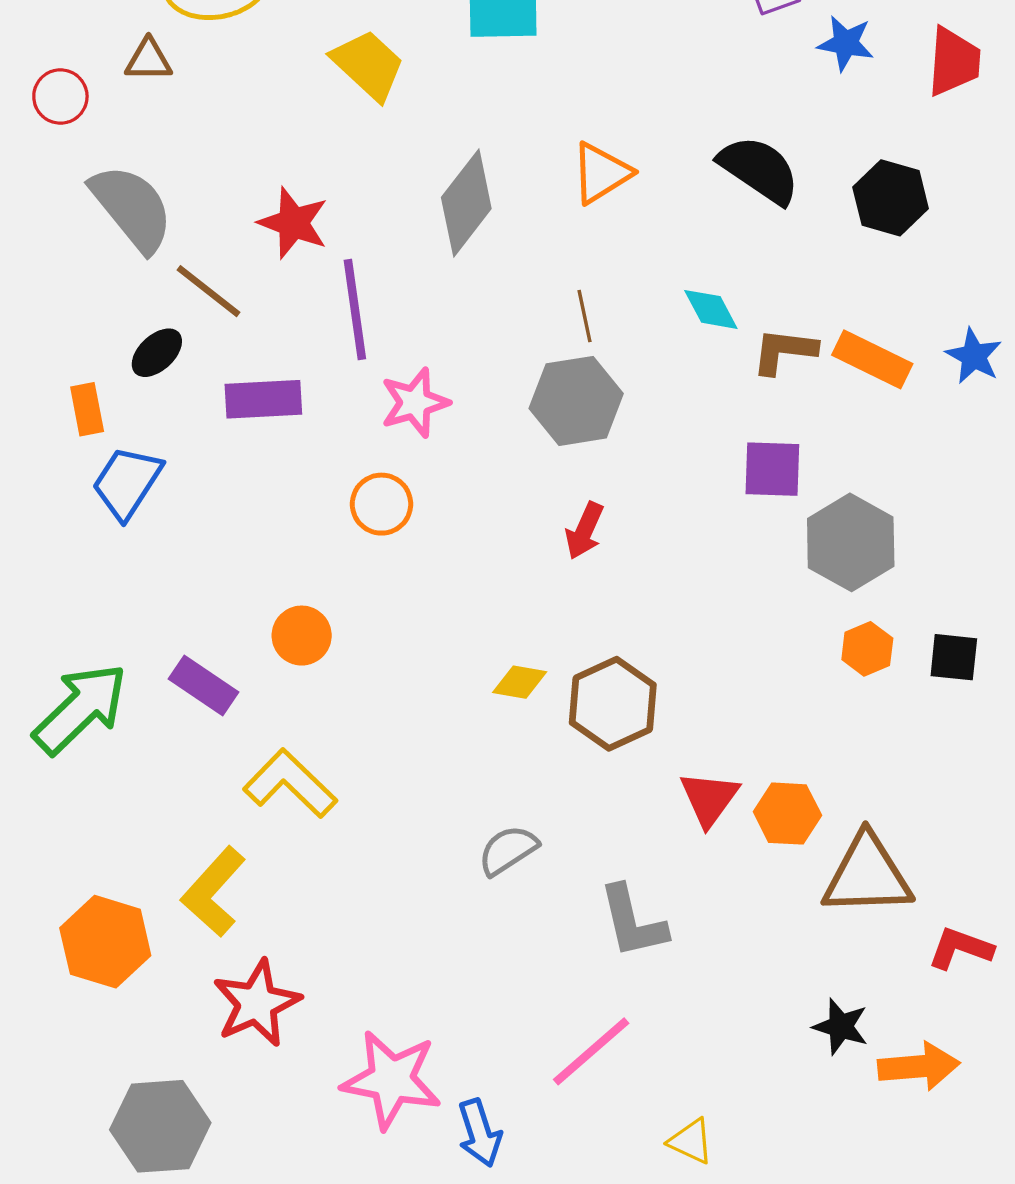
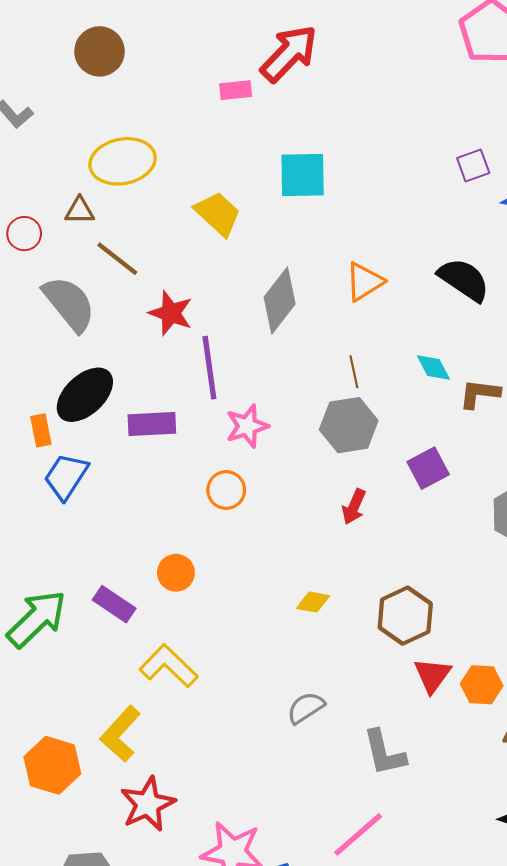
brown line: (208, 291) -> (117, 259), moved
black ellipse: (157, 353) -> (85, 395), size x1.8
purple square: (772, 469) -> (428, 468), moved, turned -30
brown hexagon: (613, 704) -> (405, 616), moved

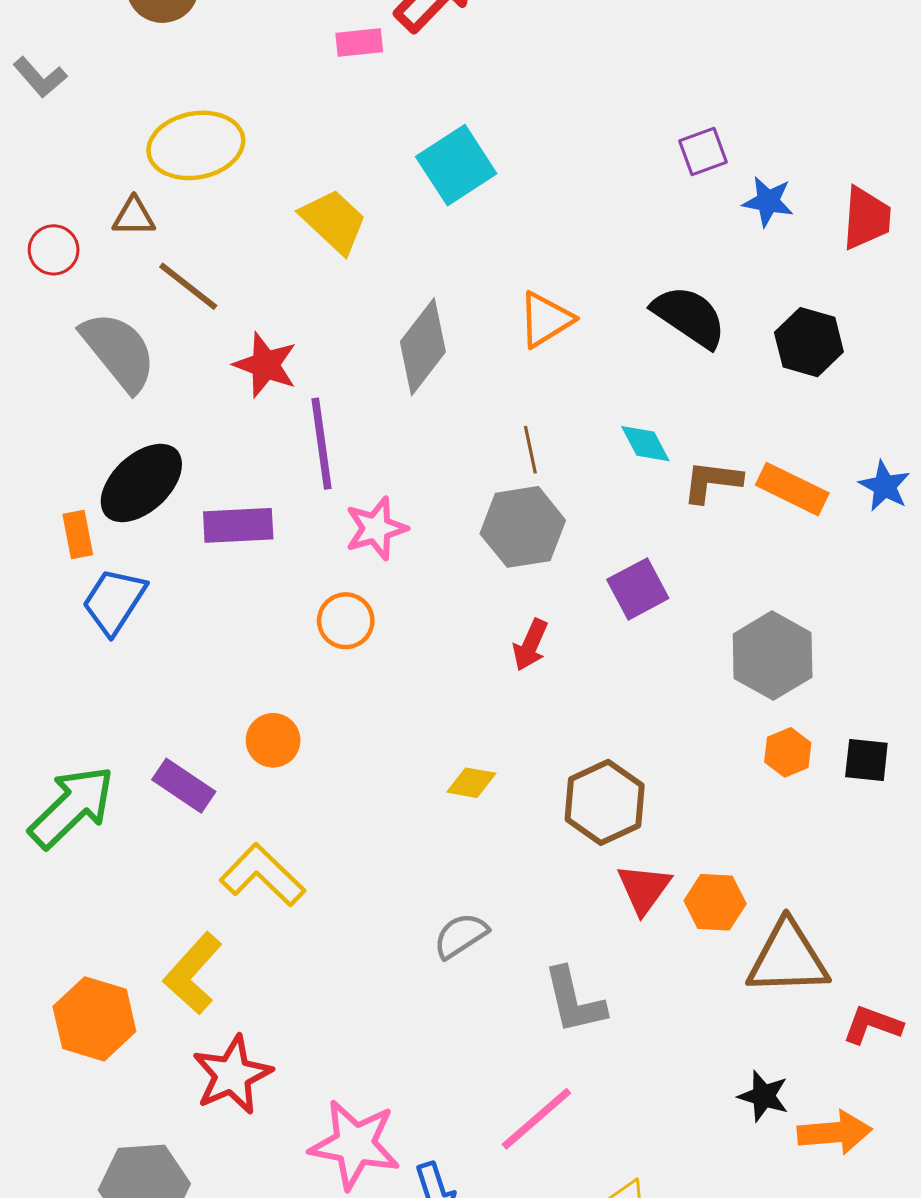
cyan square: (303, 175) -> (456, 165), turned -32

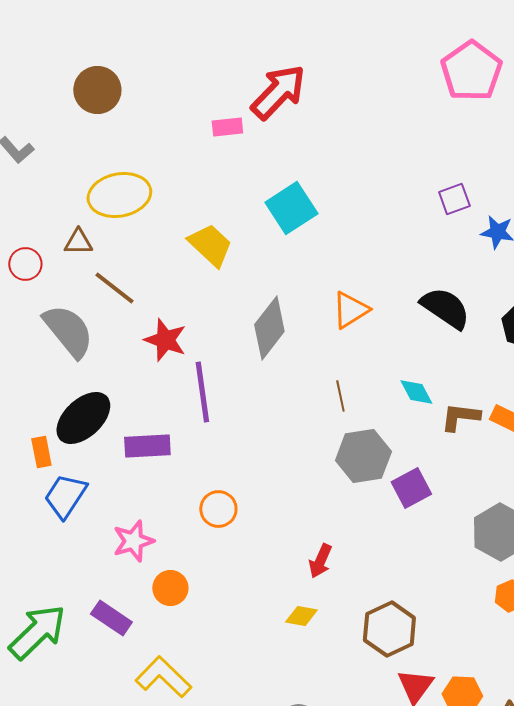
gray hexagon: (523, 527) -> (363, 456), moved
pink star: (376, 528) -> (133, 541), moved
red arrow: (530, 645) -> (320, 561), moved

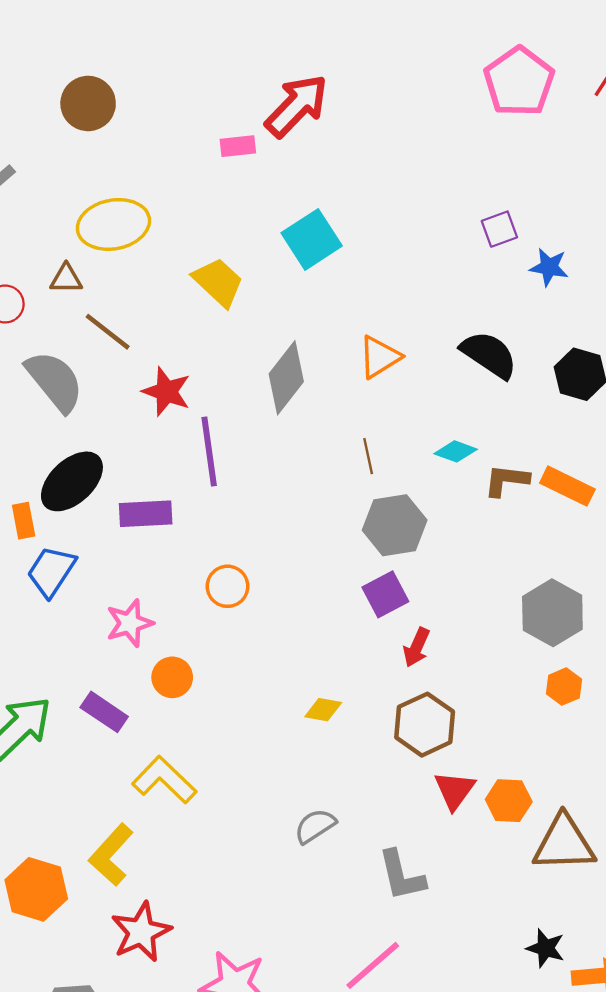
cyan diamond: (416, 392) -> (456, 451), turned -42
purple square: (411, 488) -> (385, 594), moved
red arrow: (320, 561) -> (416, 647), moved

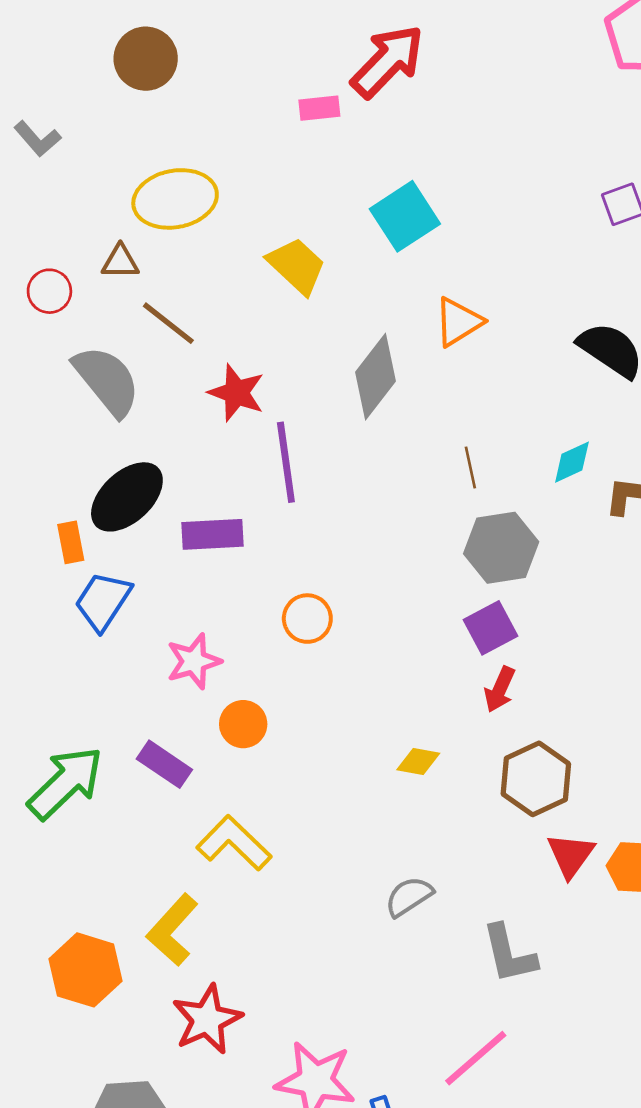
orange triangle: (380, 357) -> (458, 322), moved
cyan diamond: (456, 451) -> (572, 462), turned -45
red arrow: (416, 647) -> (500, 689), moved

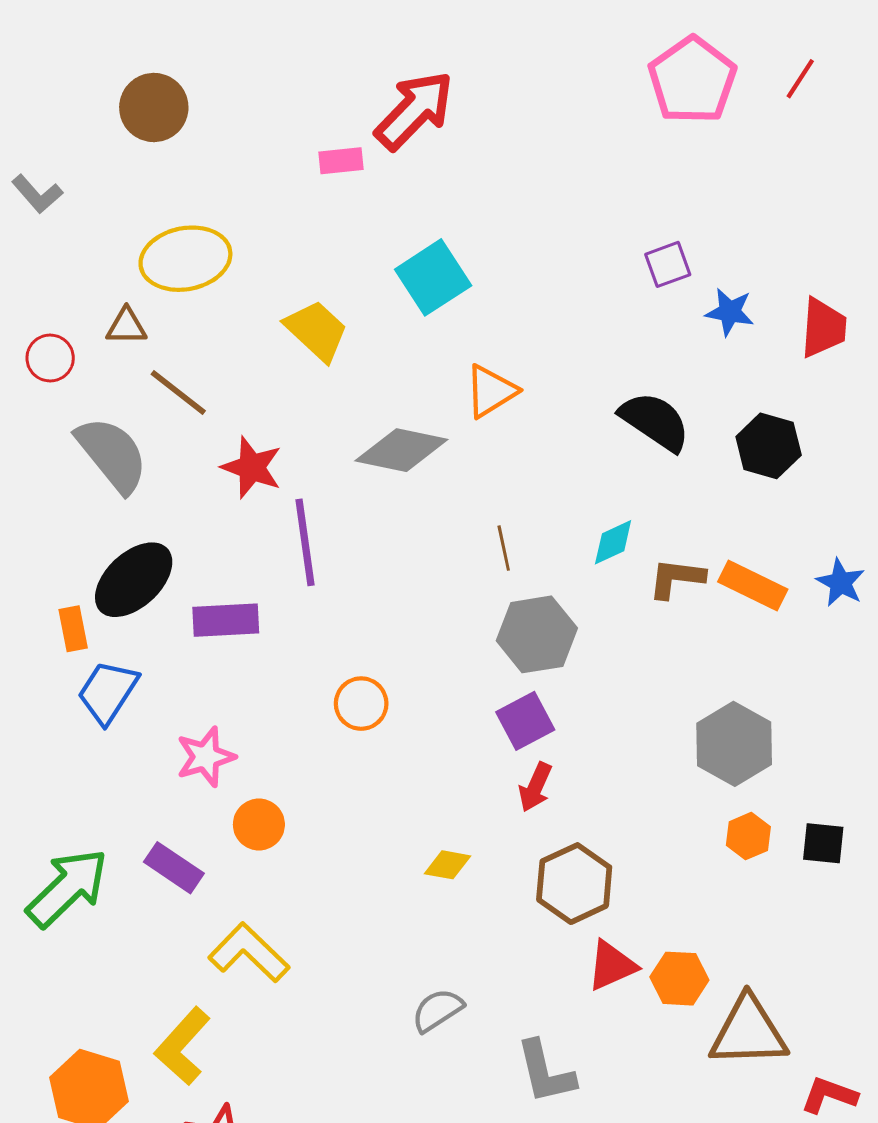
gray diamond: (376, 377) -> (401, 450), turned 64
orange circle: (307, 619) -> (361, 704), moved
red triangle: (571, 855) -> (612, 966), turned 30

